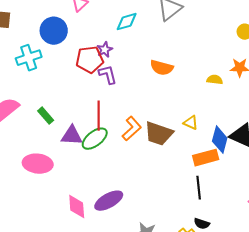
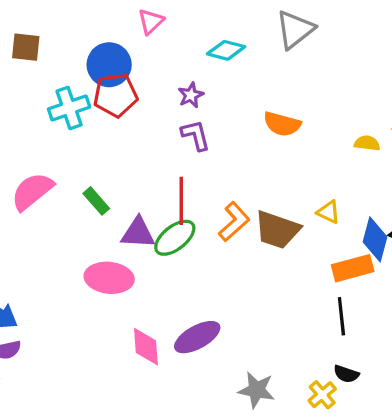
cyan diamond: (127, 22) -> (226, 50), turned 30
red pentagon: (90, 60) -> (116, 95), moved
pink ellipse: (38, 164) -> (109, 278), moved

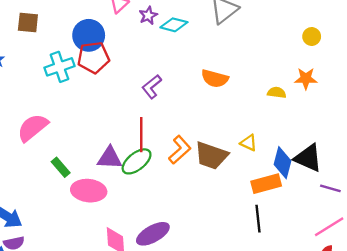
purple star: (191, 95) -> (148, 15), moved
purple L-shape: (196, 135) -> (152, 87), turned -115
green rectangle: (96, 201) -> (61, 167), moved

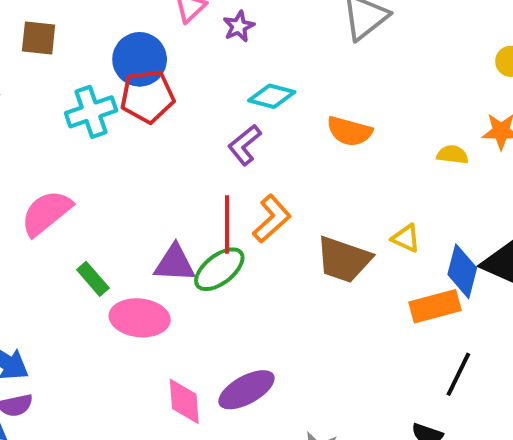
cyan diamond: (174, 25) -> (272, 96), moved
orange L-shape: (180, 150) -> (272, 219), moved
black line: (258, 219) -> (458, 374), moved, turned 32

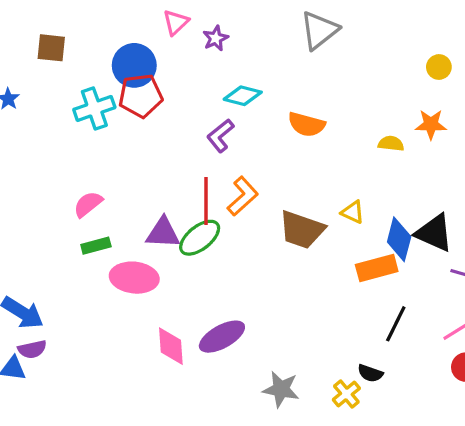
pink semicircle: (46, 213) -> (88, 204), moved, size x0.7
green rectangle: (93, 279) -> (96, 246), turned -64

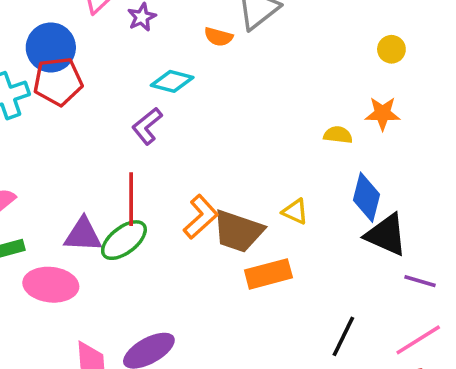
orange semicircle: (306, 124) -> (218, 37), moved, size x0.7
orange L-shape: (243, 196) -> (201, 217), moved
blue diamond: (399, 239) -> (367, 197), moved
orange rectangle: (377, 268) -> (268, 274), moved

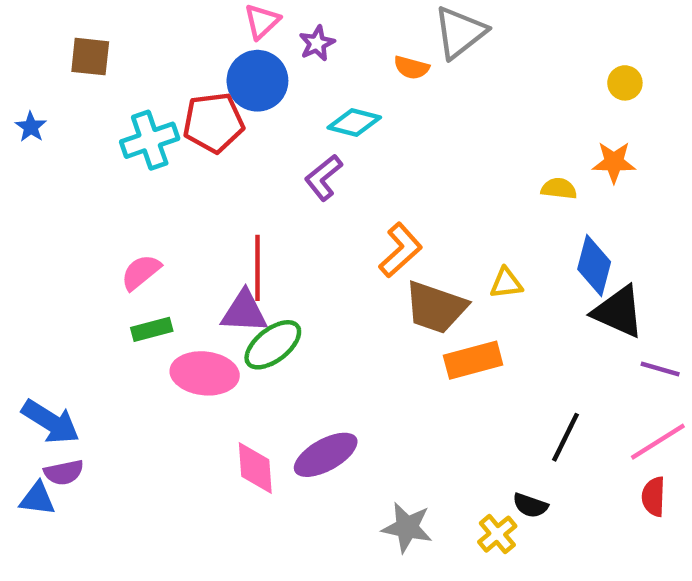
blue circle: (51, 47) -> (257, 81), moved
red line: (131, 199) -> (257, 268), moved
yellow triangle: (295, 212) -> (506, 283), turned -32
orange L-shape: (201, 217) -> (400, 250), moved
green ellipse: (124, 240) -> (273, 345), moved

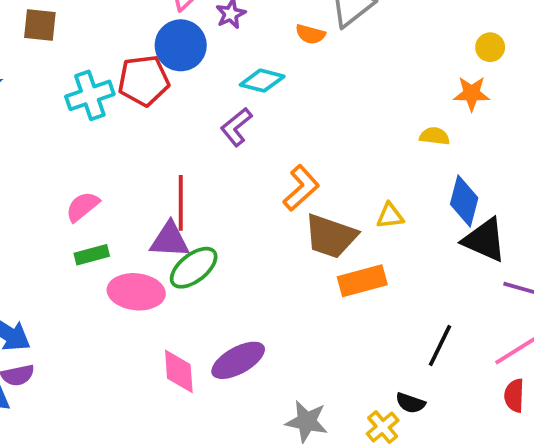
orange star: (614, 162) -> (472, 94), moved

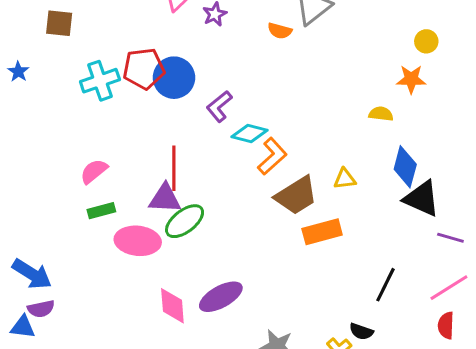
blue circle: (181, 45) -> (174, 78), moved
cyan diamond: (262, 81) -> (250, 134), moved
brown trapezoid: (331, 236) -> (296, 195), turned -51

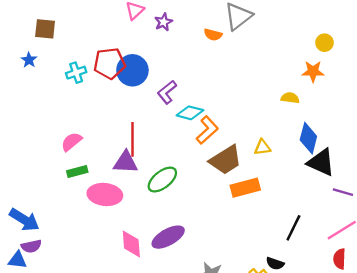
blue star: (18, 72) -> (29, 60), moved
cyan cross: (100, 81) -> (76, 73), size x0.7
green ellipse: (185, 221) -> (162, 180), moved

